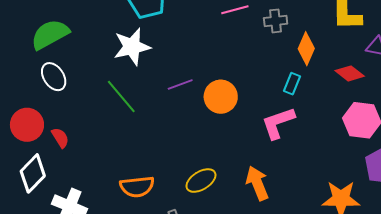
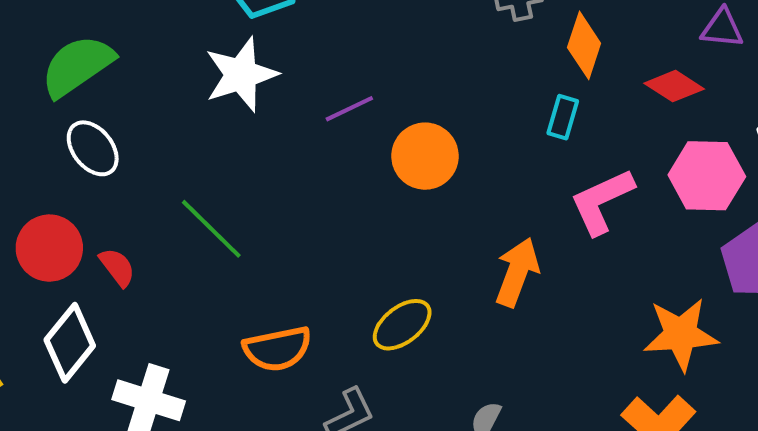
purple line: (180, 85) -> (349, 109), moved
green line: (121, 97) -> (211, 229), moved
pink L-shape: (278, 123) -> (602, 201), moved
orange arrow: (257, 183) -> (517, 272), moved, turned 48

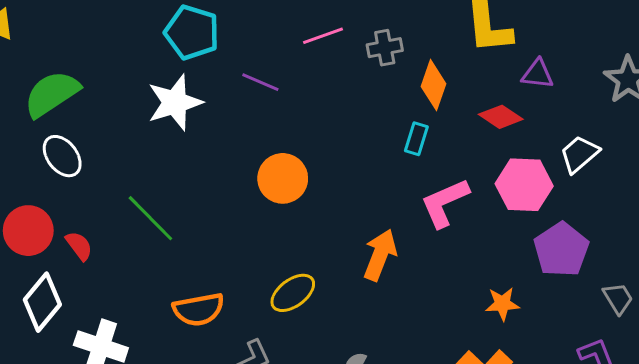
purple line: (349, 109) -> (260, 82), moved, turned 48
orange circle: (425, 156) -> (283, 178), moved
orange star: (681, 334) -> (502, 304), size x0.6

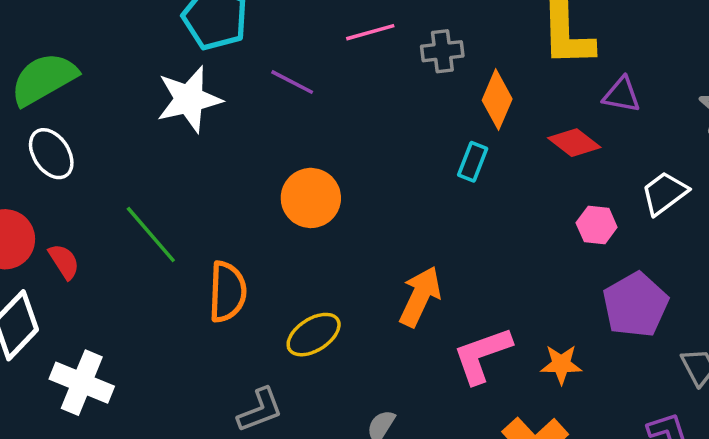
pink hexagon: (524, 185) -> (597, 225), size x0.6
pink L-shape: (445, 203) -> (482, 355), moved
orange semicircle: (199, 309) -> (227, 292), moved, turned -81

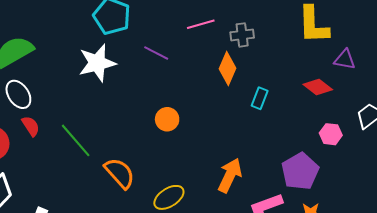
orange diamond: (497, 100) -> (227, 68), moved
orange circle: (311, 198) -> (167, 119), size x0.7
red semicircle: (64, 261) -> (31, 126), moved
orange semicircle: (227, 292) -> (120, 173), turned -44
purple pentagon: (635, 305) -> (300, 171), moved

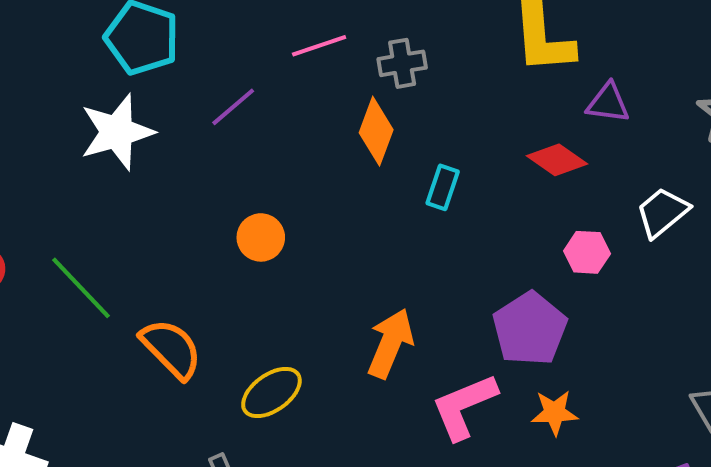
purple line: (156, 53) -> (233, 107), turned -65

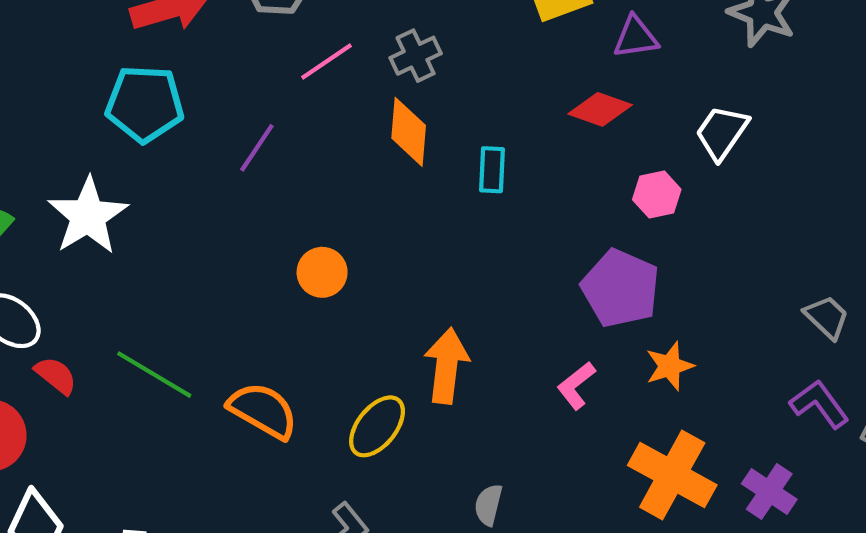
white star: (117, 132) -> (88, 216), moved
orange arrow: (390, 343) -> (447, 366), moved
pink L-shape: (464, 406) -> (576, 386), size x0.6

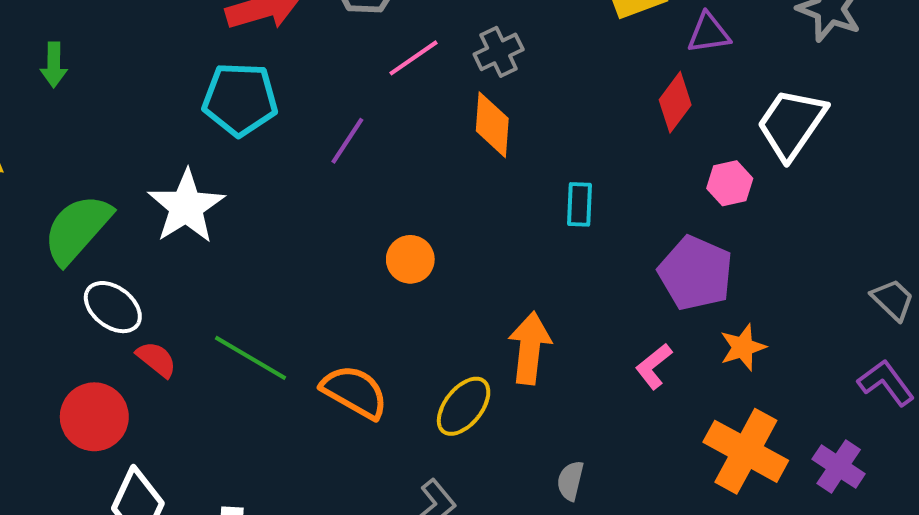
red diamond: (600, 109) -> (675, 102), turned -72
white trapezoid: (722, 133) -> (791, 124), size x1.4
cyan rectangle: (492, 170) -> (579, 204), moved

